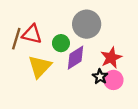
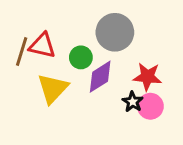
red star: (111, 58) -> (147, 77), turned 30

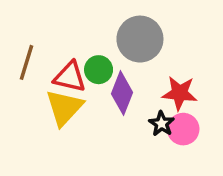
red triangle: (42, 46) -> (70, 77), moved
purple diamond: (100, 77) -> (122, 93), turned -36

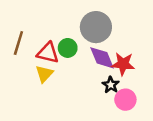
purple diamond: (122, 93) -> (102, 58), moved, turned -44
yellow triangle: (64, 107) -> (44, 74), size x0.7
pink circle: (183, 129) -> (125, 100), moved

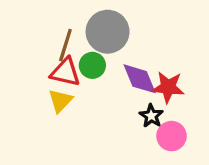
gray circle: (96, 27) -> (108, 32), moved
brown line: (18, 43) -> (65, 45), moved

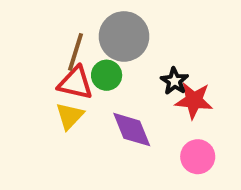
purple diamond: (140, 79) -> (132, 130), moved
black star: (151, 116) -> (174, 81), moved

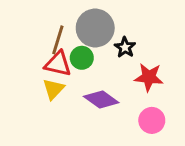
black star: (174, 81) -> (125, 47), moved
purple diamond: (132, 130) -> (101, 100), turned -32

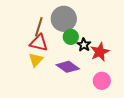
black star: (125, 47) -> (84, 45), moved
green circle: (82, 58) -> (71, 37), moved
red star: (149, 77) -> (100, 52), turned -30

